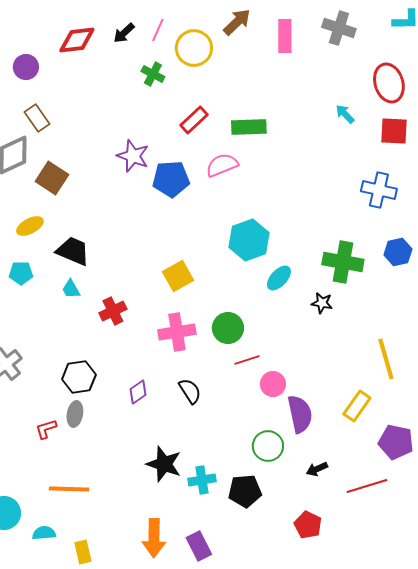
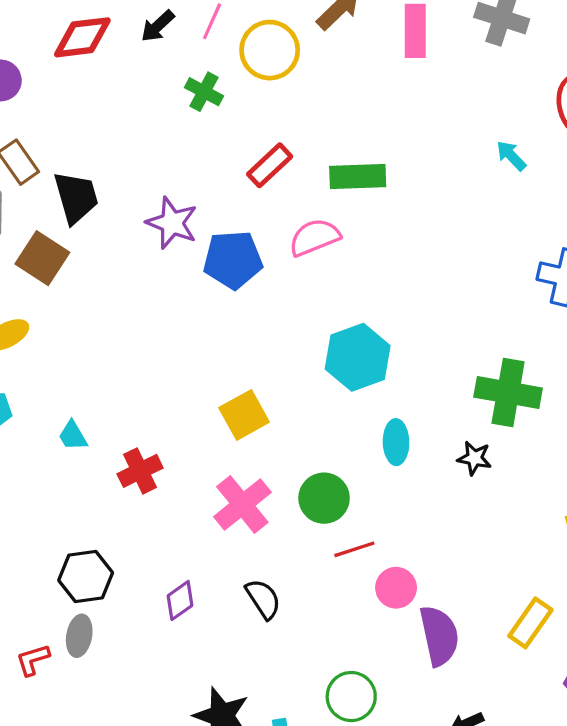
black trapezoid: (73, 251) -> (76, 197), moved, turned 51
cyan ellipse: (279, 278) -> (396, 442), moved, turned -44
pink cross: (177, 332) -> (242, 505), turned -30
green circle: (268, 446) -> (351, 697), moved

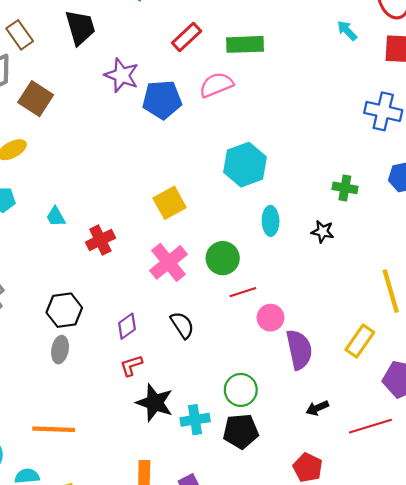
black trapezoid: (76, 197) -> (80, 27), moved
green cross: (508, 393) -> (345, 188), size x0.6
red L-shape: (33, 660) -> (131, 365), moved

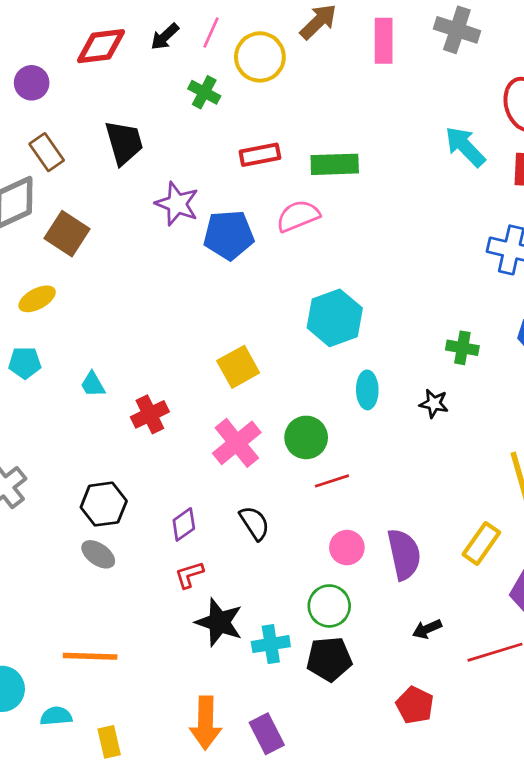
cyan arrow: (347, 31) -> (465, 147), size x1.6
red rectangle: (187, 37) -> (260, 155), turned 32
pink circle: (271, 318) -> (347, 548), moved
gray ellipse: (60, 350) -> (98, 554), turned -65

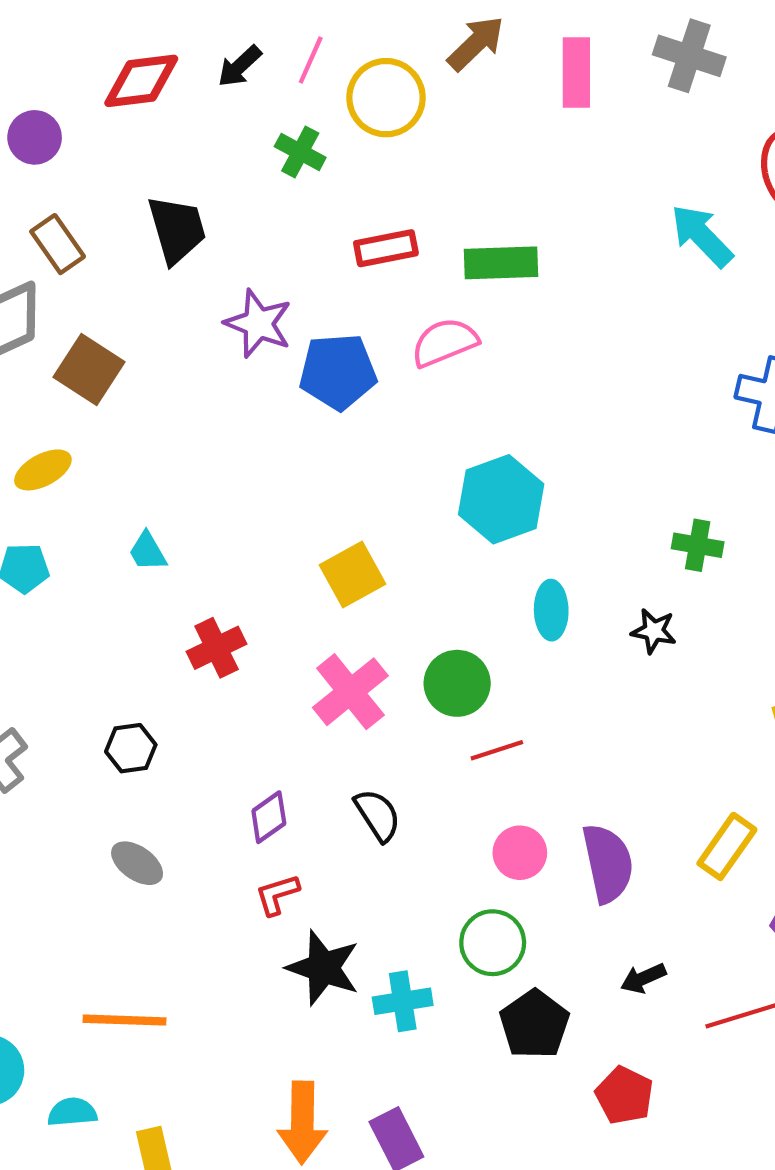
cyan trapezoid: (93, 384) -> (148, 552), moved
black hexagon: (104, 504) -> (131, 748), moved, size x0.7
black pentagon: (329, 659) -> (534, 1024), moved, turned -30

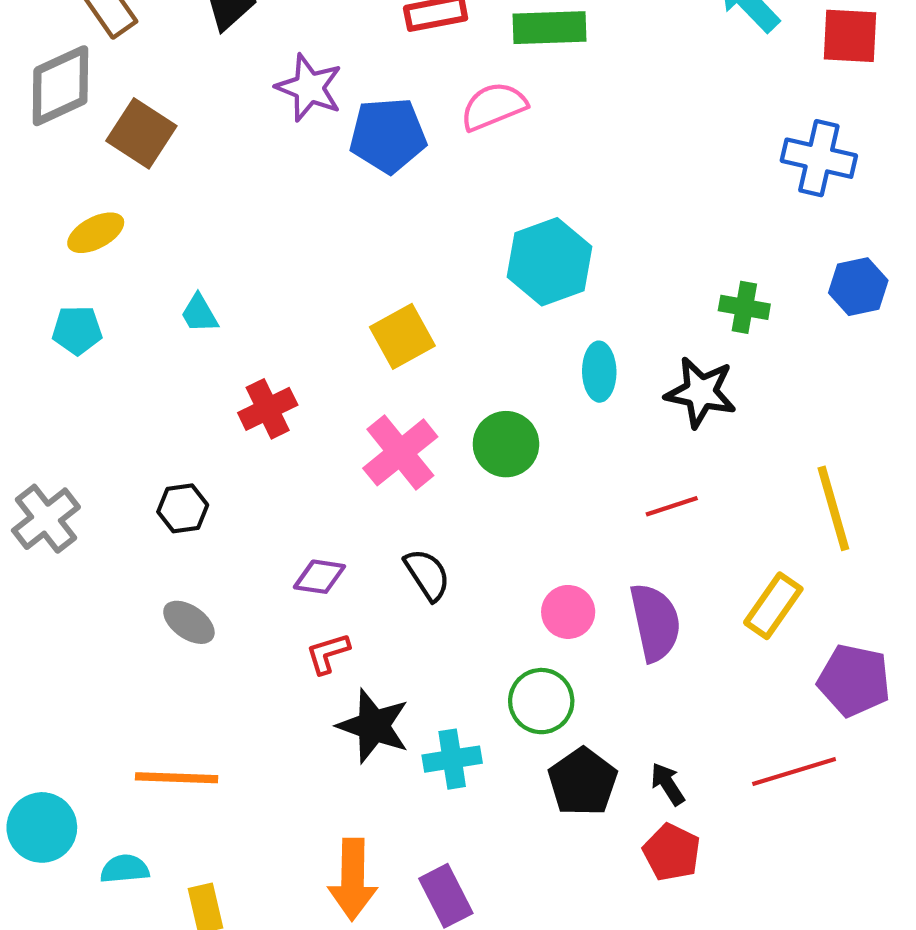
black star: (654, 631) -> (701, 392), size x1.6
red line: (497, 750) -> (672, 506), moved
purple diamond: (269, 817) -> (320, 577), turned 44
black arrow: (643, 978) -> (668, 784), moved, turned 81

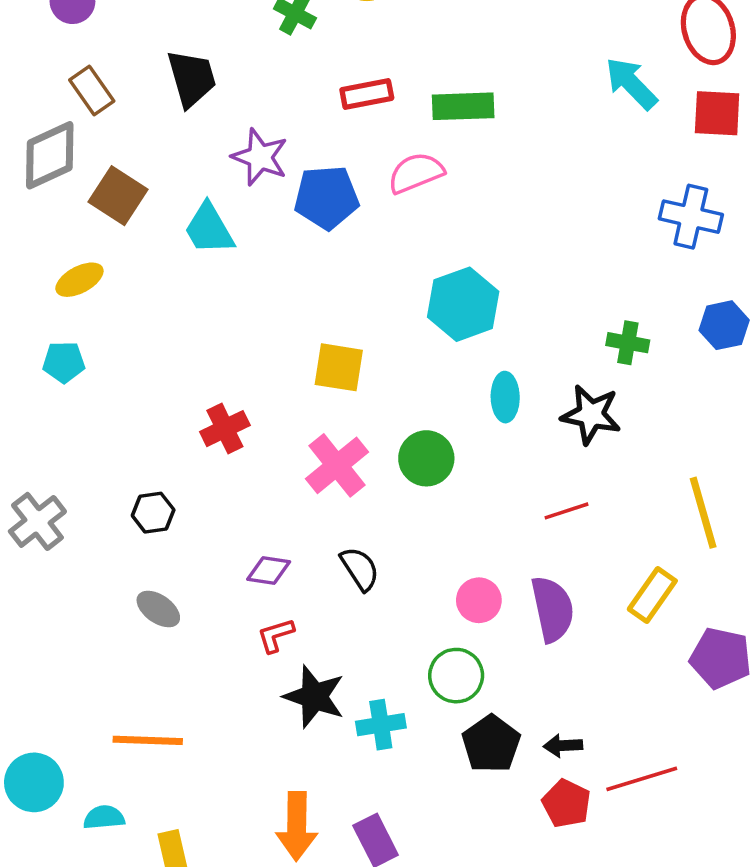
cyan trapezoid: (199, 314) -> (209, 229), moved, size x1.6
yellow square: (402, 336) -> (339, 367), turned 38
red line: (794, 772) -> (642, 779), moved
black arrow: (668, 784) -> (563, 746), turned -60

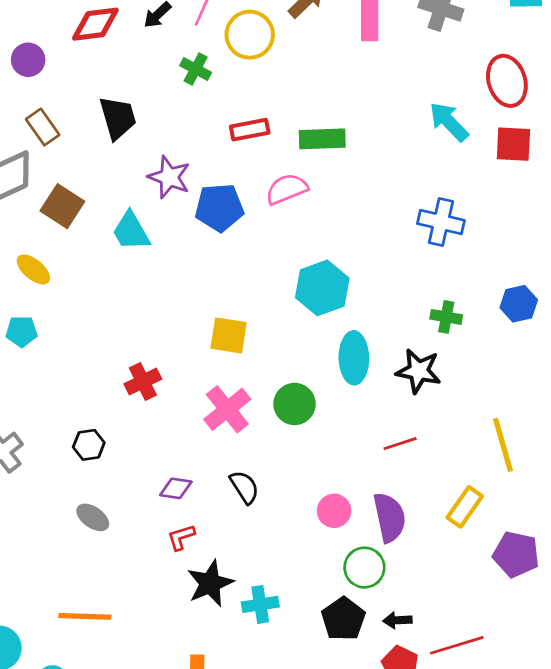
blue cross: (691, 217) -> (441, 222), moved
yellow ellipse: (79, 280) -> (33, 269), turned 68
cyan ellipse: (505, 397) -> (354, 358), size x1.4
green circle: (456, 676) -> (364, 568), moved
black star: (314, 697) -> (210, 583), turned 30

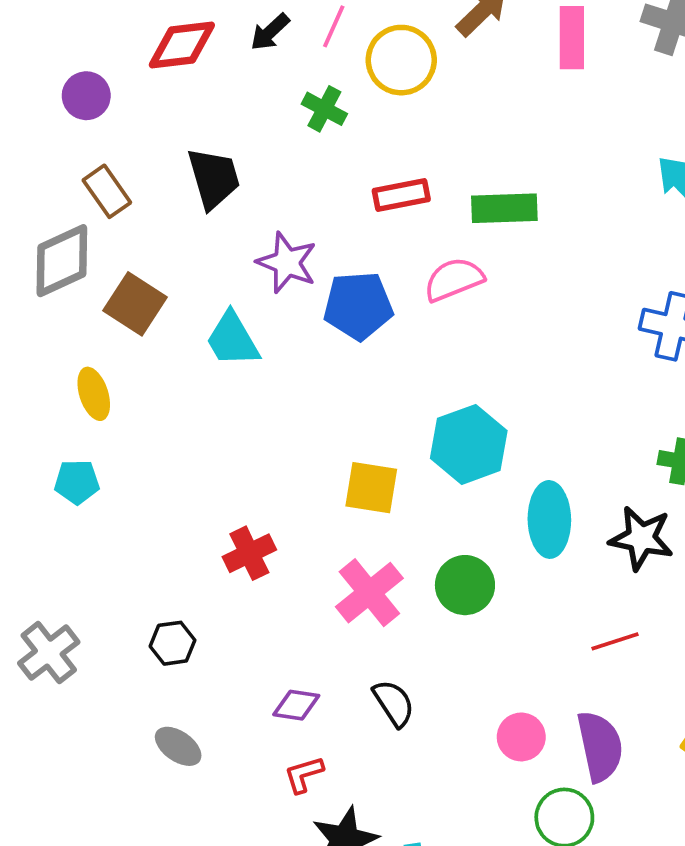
yellow ellipse: (33, 269) -> (94, 394), turned 32
cyan hexagon: (322, 288) -> (469, 444), moved

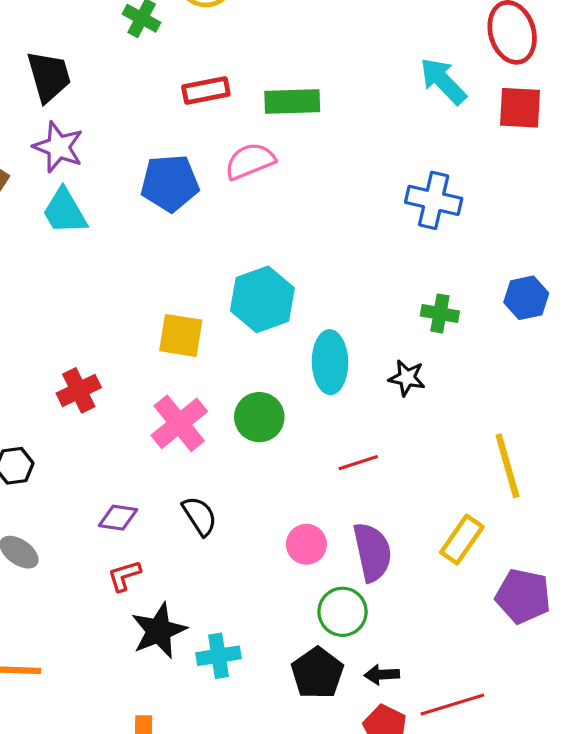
purple star: (287, 263) -> (58, 147), moved
black star: (641, 538) -> (407, 378), size x0.7
red line: (615, 641) -> (358, 463), moved

